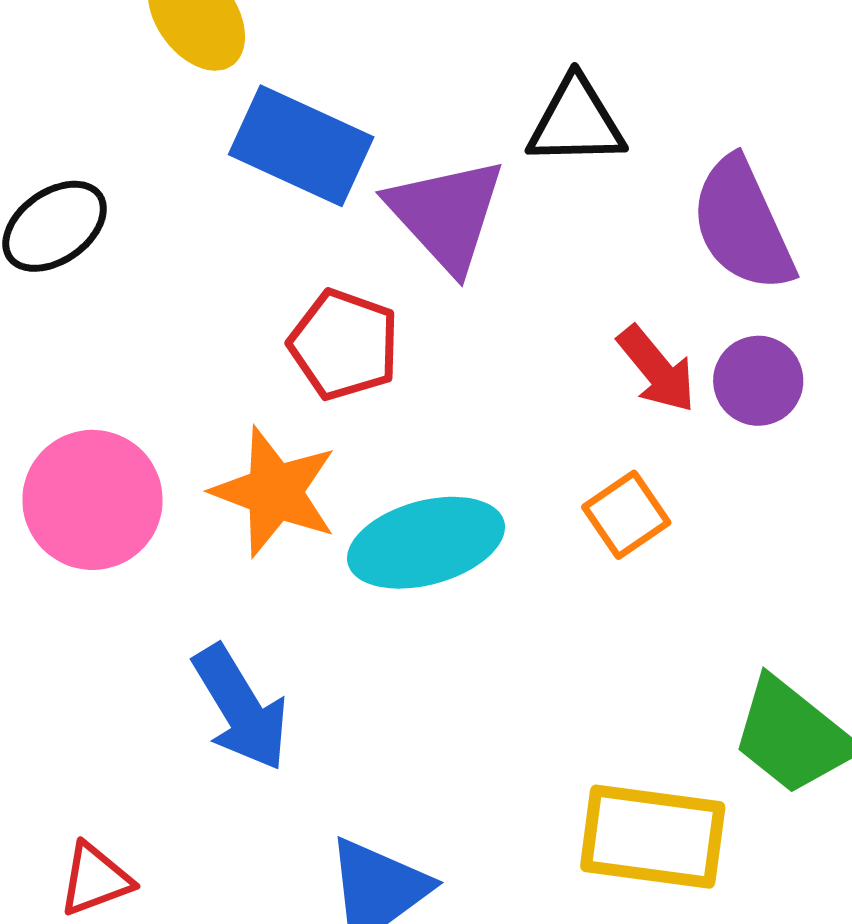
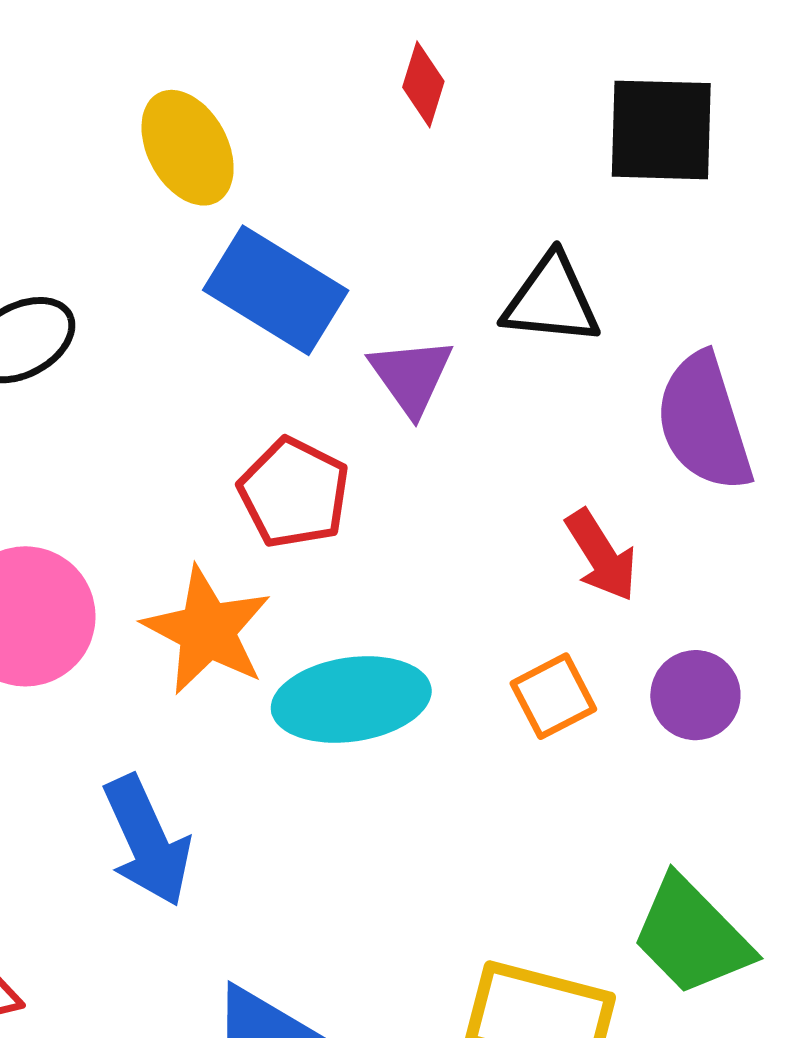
purple triangle: (446, 214) -> (411, 376), size x0.7
purple circle: (758, 381) -> (695, 695), moved

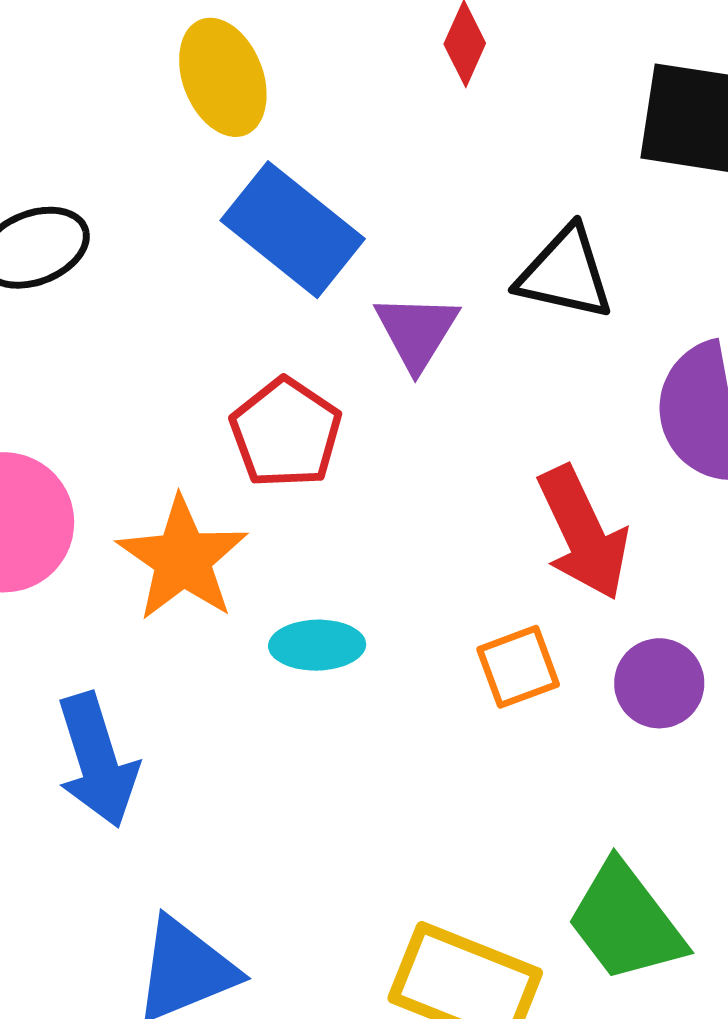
red arrow: (601, 555) -> (583, 533), size x1.4
cyan ellipse: (351, 700) -> (317, 645), size x0.6

